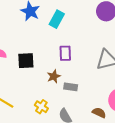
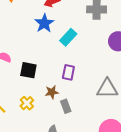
gray rectangle: (71, 87) -> (66, 106), turned 48
yellow cross: (41, 107) -> (27, 103), moved

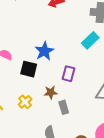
blue star: (44, 23) -> (44, 51), moved
cyan rectangle: (68, 37) -> (90, 40), moved

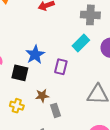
purple rectangle: (68, 74) -> (61, 67), moved
yellow cross: (25, 102) -> (17, 106), turned -32

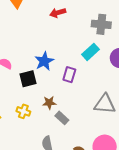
black square: (20, 73) -> (28, 79), turned -30
gray rectangle: (55, 110) -> (62, 118), turned -32

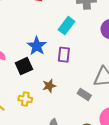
cyan rectangle: (90, 52) -> (67, 26), moved
gray rectangle: (62, 118) -> (84, 94), moved

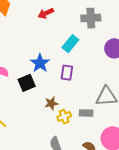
gray rectangle: (84, 94) -> (86, 113), turned -32
yellow cross: (25, 99) -> (64, 117), moved, turned -32

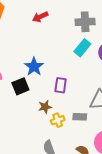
cyan rectangle: (70, 44) -> (82, 48), moved
purple rectangle: (67, 73) -> (61, 85), moved

